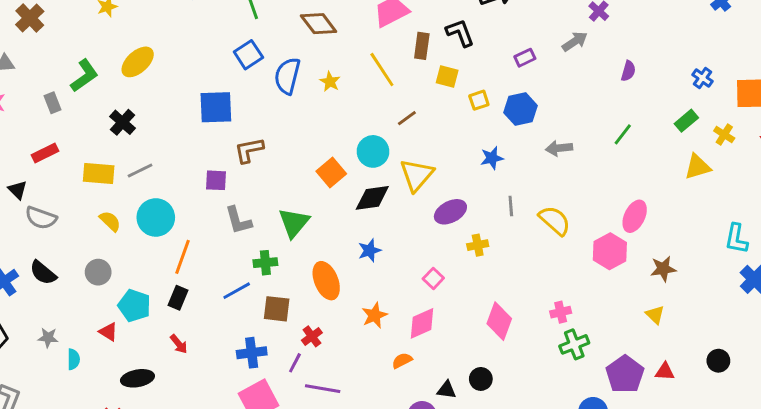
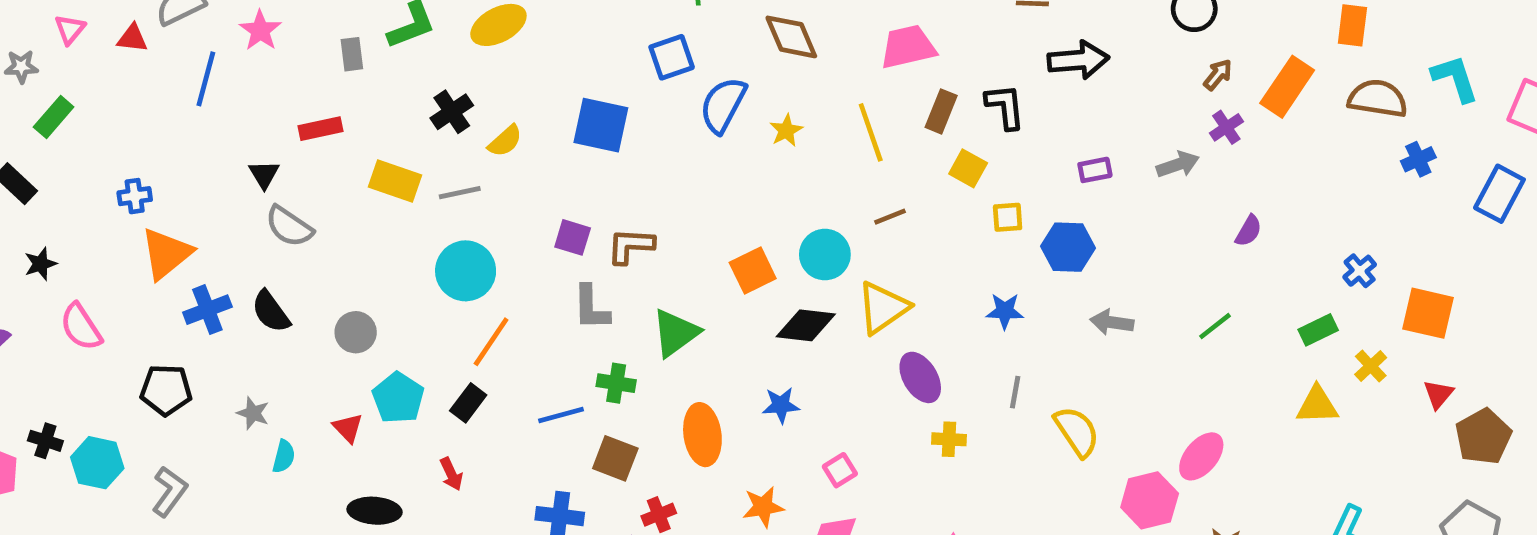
brown L-shape: (249, 150) -> (631, 246), moved
purple ellipse: (450, 212) -> (920, 377), turned 72
yellow semicircle: (110, 221) -> (505, 141), moved, turned 80
pink square: (433, 278) -> (840, 470), moved

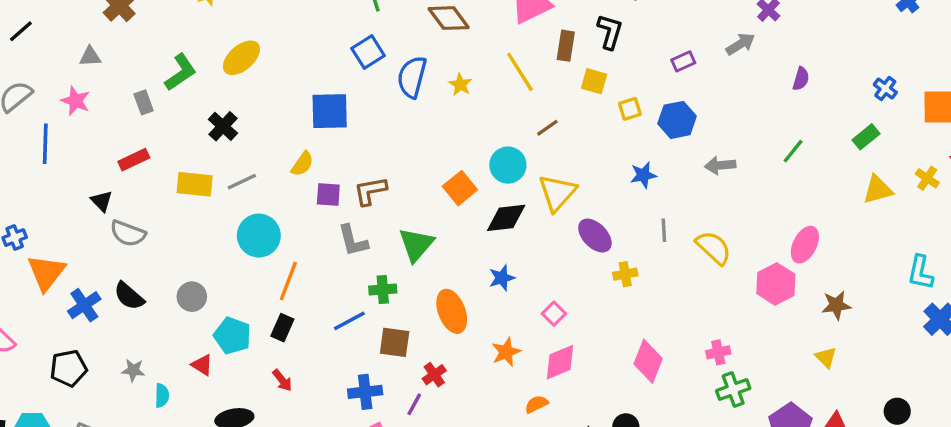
black L-shape: (1005, 106) -> (610, 32), turned 36
yellow semicircle: (505, 141) -> (302, 164), moved
yellow cross: (1371, 366) -> (927, 178), moved

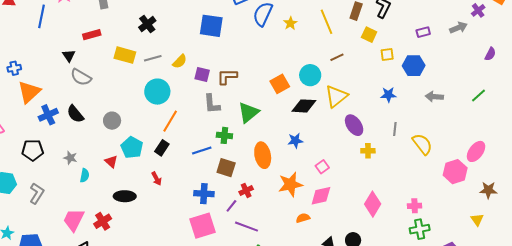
yellow semicircle: (302, 164) -> (180, 61), moved
orange star: (506, 352) -> (290, 184), size x1.4

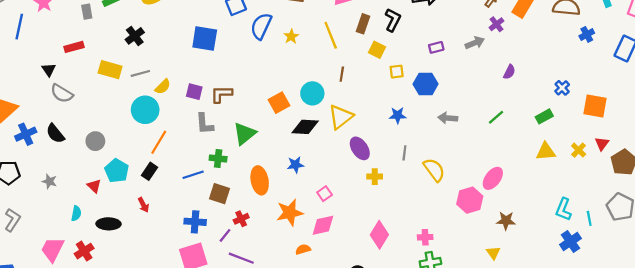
brown line: (337, 57) -> (342, 74), turned -56
yellow semicircle: (180, 61) -> (163, 87), moved
cyan semicircle: (85, 175) -> (76, 213), moved

